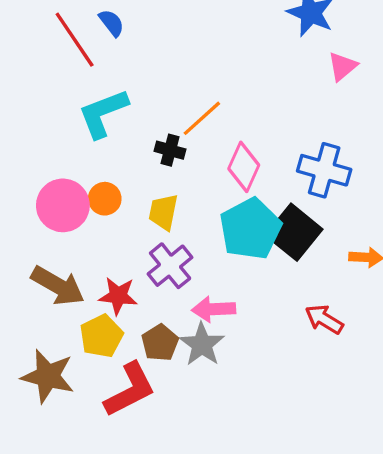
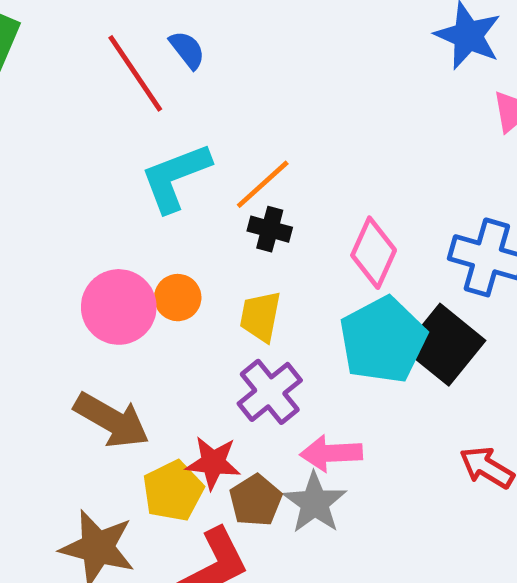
orange line: (202, 118) -> (263, 184), moved
red star: (118, 296) -> (213, 463), moved

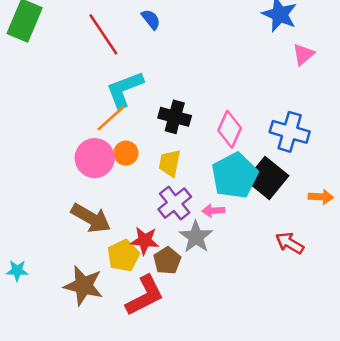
blue semicircle: (187, 50) -> (151, 19), moved
orange line: (263, 184) -> (111, 118), moved
black cross: (270, 229) -> (175, 117), size x1.4
pink arrow: (331, 453) -> (213, 211), moved, size x0.7
gray star: (315, 503) -> (196, 237), moved

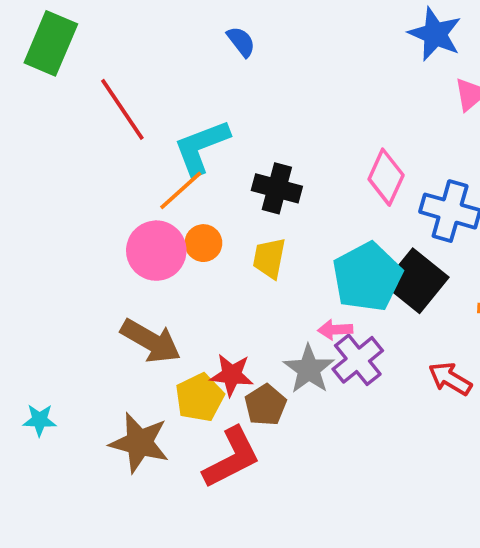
red line: (103, 34) -> (122, 109), moved
pink diamond: (230, 129) -> (386, 177), moved
purple cross: (175, 203) -> (358, 360), moved

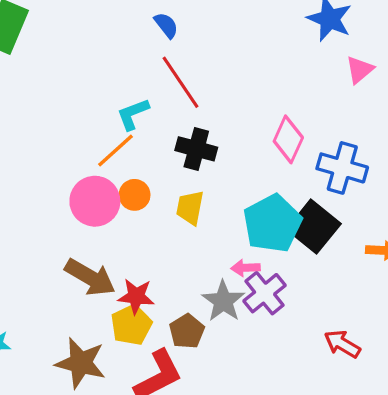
red line: (122, 109) -> (180, 82), moved
cyan L-shape: (201, 147) -> (133, 114), size x0.7
red star: (232, 375) -> (136, 296), moved
red arrow: (450, 379) -> (342, 344), moved

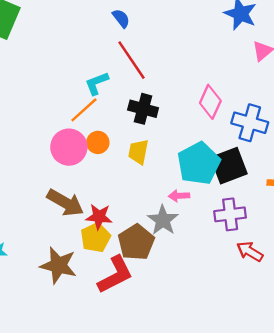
black square: (314, 227) -> (229, 166), turned 30
purple cross: (265, 293) -> (230, 214), moved, turned 32
brown pentagon: (187, 331) -> (136, 242), size x1.4

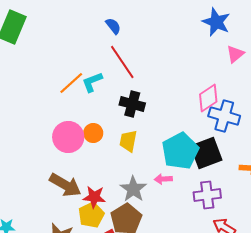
pink diamond: (210, 102) -> (208, 98), moved, turned 32
orange line: (84, 110) -> (71, 83), moved
gray star: (163, 220) -> (133, 189), moved

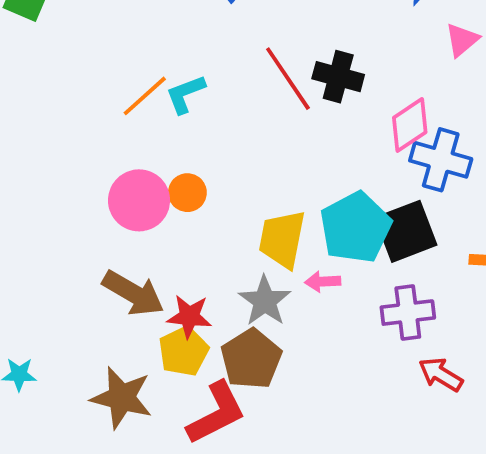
red line: (122, 62) -> (288, 79), moved
black cross: (132, 104) -> (338, 77), moved
yellow trapezoid: (128, 141) -> (282, 239), moved, size x1.4

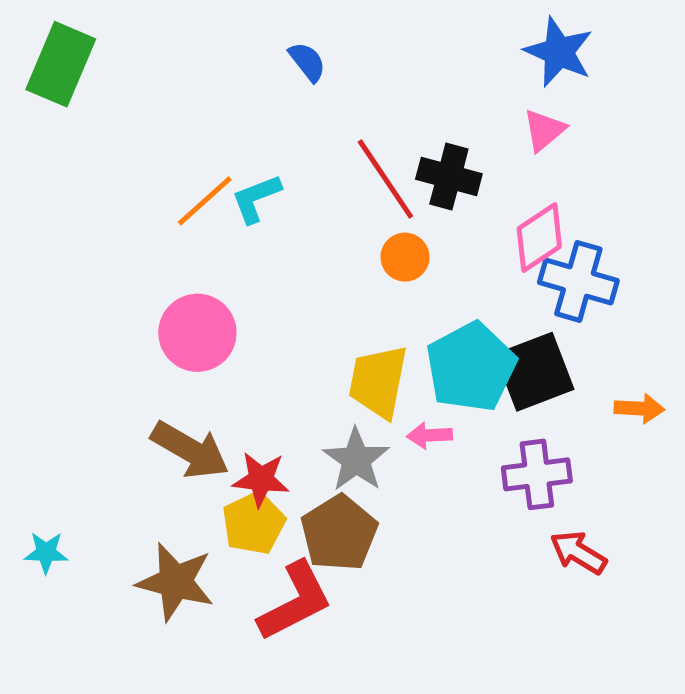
pink triangle: (462, 40) -> (544, 130), moved
orange circle: (187, 193) -> (405, 257), moved

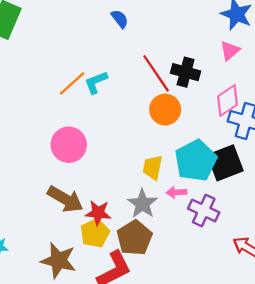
orange circle: (405, 257) -> (165, 110), size x1.4
yellow trapezoid: (378, 382) -> (153, 167), size x0.7
purple cross: (537, 474) -> (204, 211), moved, turned 32

